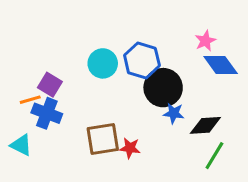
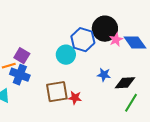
pink star: (205, 41) -> (116, 40), moved
cyan circle: (103, 63) -> (66, 55), moved
black circle: (163, 88) -> (105, 29), moved

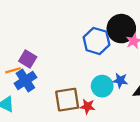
cyan circle: (66, 55) -> (102, 86), moved
blue cross: (20, 75) -> (25, 80), turned 36

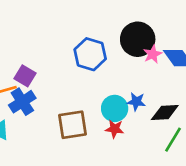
blue hexagon: (97, 41) -> (90, 54), moved
red star: (87, 106) -> (115, 129), moved

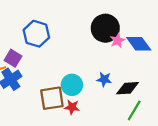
blue hexagon: (90, 54) -> (36, 34), moved
cyan circle: (115, 108) -> (72, 85), moved
red star: (115, 129) -> (72, 107), moved

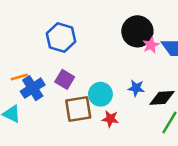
purple square: (13, 58) -> (65, 79), moved
red star: (72, 107) -> (110, 119), moved

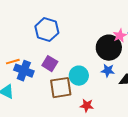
black circle: (137, 31) -> (109, 48), moved
blue cross: (33, 88) -> (24, 71), turned -36
red star: (110, 119) -> (87, 106), moved

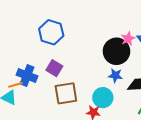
orange line: (13, 62) -> (15, 85), moved
cyan circle: (79, 76) -> (103, 98), moved

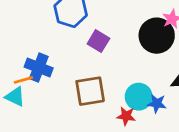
purple square: (54, 68) -> (98, 41), moved
blue star: (115, 75) -> (157, 104), moved

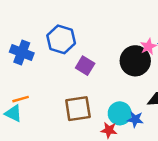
blue cross: (39, 67) -> (22, 52), moved

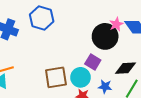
purple square: (85, 66) -> (93, 62), moved
cyan circle: (120, 113) -> (81, 77), moved

